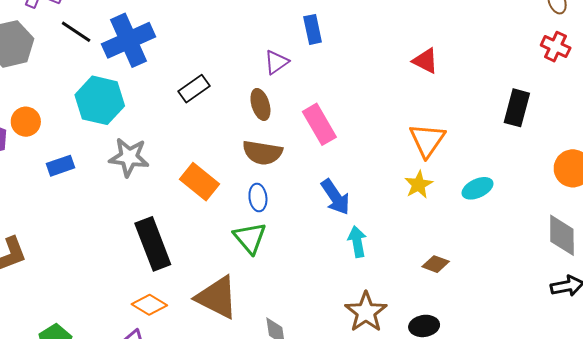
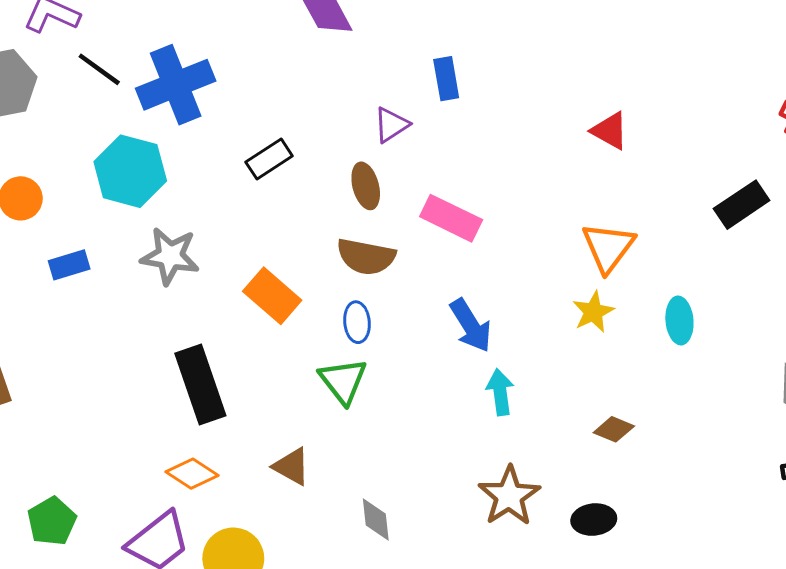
black rectangle: (517, 108) -> (742, 205), turned 39
pink rectangle: (319, 124) -> (451, 218), turned -36
cyan ellipse: (477, 188) -> (679, 321), turned -72
brown triangle: (217, 297) -> (292, 466), size x0.6

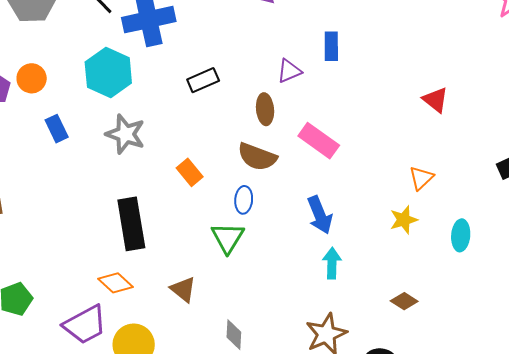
orange triangle: (608, 247) -> (421, 178), size x0.7
blue rectangle: (69, 265) -> (57, 129), turned 72
orange rectangle: (272, 296) -> (190, 172), size x0.7

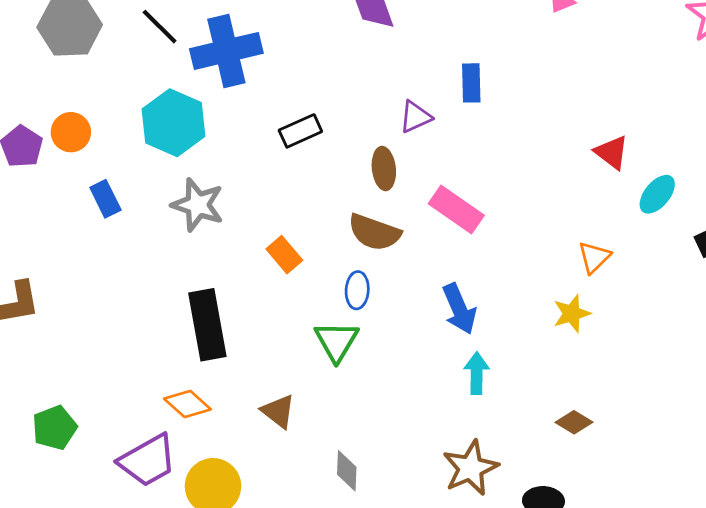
cyan ellipse: (461, 235) -> (657, 194), moved, turned 36

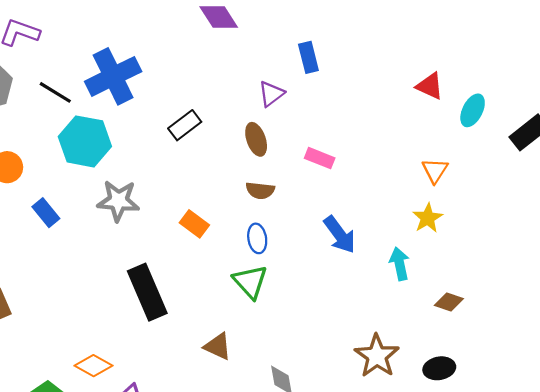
black line: (160, 27) -> (55, 92), moved
pink rectangle: (456, 209) -> (320, 158), size x0.7
brown semicircle: (374, 232) -> (260, 190), size x0.7
cyan arrow: (477, 373) -> (399, 264), moved
orange diamond: (187, 404) -> (94, 366), moved

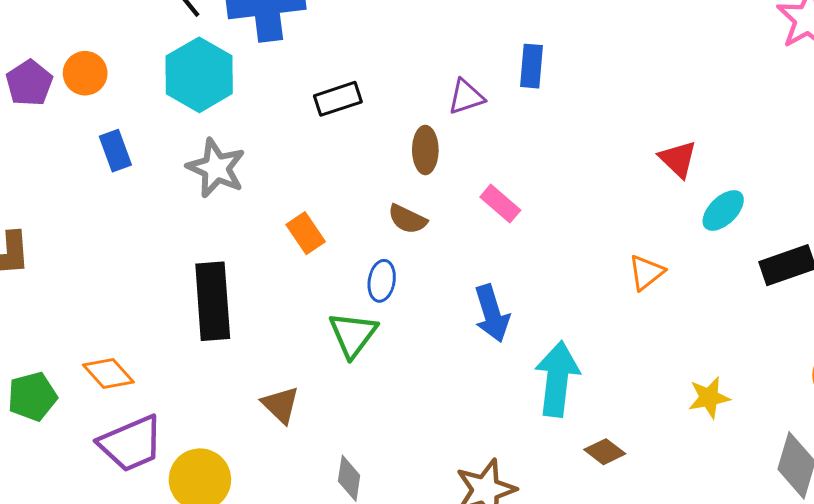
yellow star: (428, 218) -> (709, 398), moved
cyan arrow: (399, 264) -> (557, 379), size x1.6

